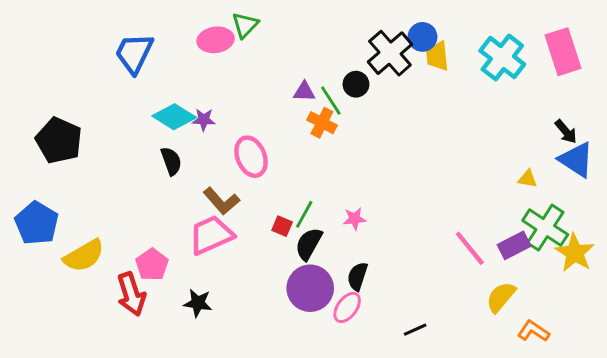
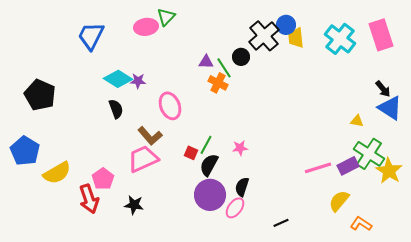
pink line: (470, 248) -> (318, 168), turned -68

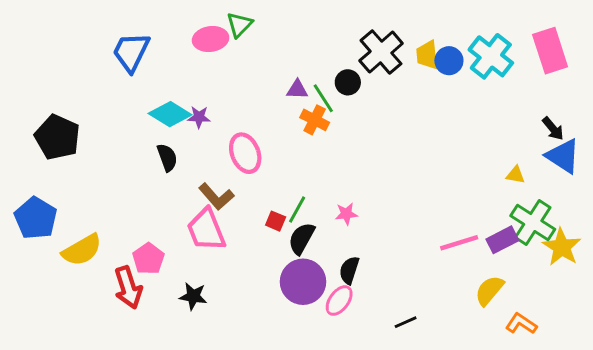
blue circle: (286, 25) -> (449, 61), moved
pink trapezoid: (143, 159) -> (206, 230), turned -88

